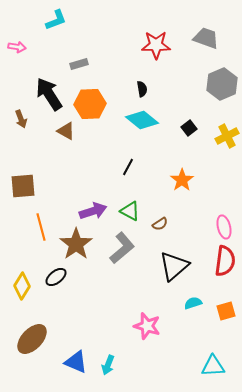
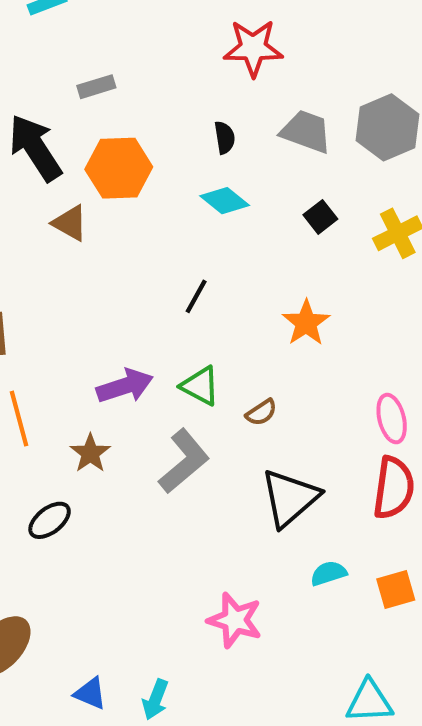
gray trapezoid: (206, 38) -> (306, 131), moved
cyan diamond: (142, 120) -> (225, 201), size x0.7
brown star: (76, 244) -> (90, 453), size x0.6
blue triangle: (76, 362) -> (90, 693), size x0.7

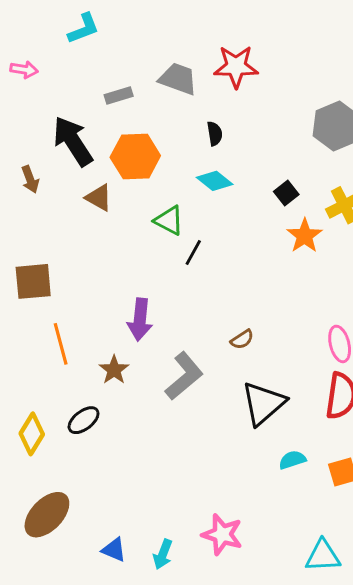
gray trapezoid: (306, 131) -> (178, 79), moved
orange star: (306, 323) -> (305, 236), moved
purple arrow: (125, 386) -> (140, 320), turned 114
green triangle: (200, 386) -> (169, 220), moved
pink star: (235, 620) -> (222, 534), moved

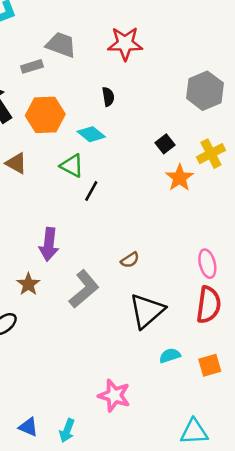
gray trapezoid: (178, 79) -> (61, 45), moved
cyan diamond: (215, 181) -> (91, 134), moved
brown triangle: (99, 198) -> (16, 163), moved
pink star: (222, 534) -> (114, 395), moved

